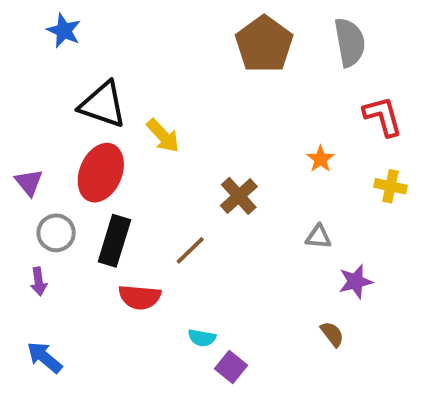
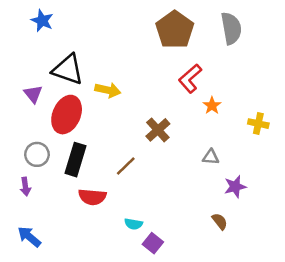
red L-shape: (383, 116) -> (190, 78), moved, turned -116
yellow arrow: (163, 136) -> (108, 90), turned -35
purple triangle: (29, 182) -> (33, 94), moved

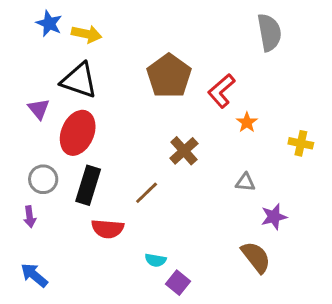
brown pentagon: (175, 30) -> (169, 76), moved
yellow arrow: (108, 90) -> (87, 34), moved
brown semicircle: (220, 221) -> (256, 257), size x1.6

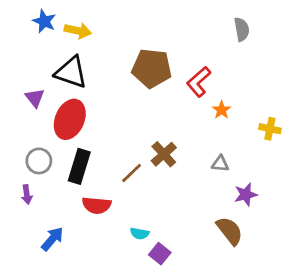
gray semicircle: (269, 32) -> (242, 29), size x0.7
brown pentagon: (169, 76) -> (152, 68), turned -30
brown cross: (184, 151) -> (164, 154), moved
blue arrow: (34, 275) -> (52, 239), moved, turned 90

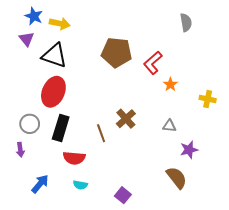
purple triangle: (35, 98) -> (27, 39), moved
brown line: (132, 173) -> (101, 133), turned -66
cyan semicircle: (140, 233) -> (80, 185), moved

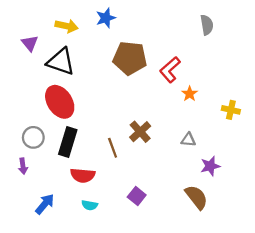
blue star: (34, 16) -> (106, 18), moved, turned 30
red ellipse: (53, 92) -> (60, 102), turned -56
purple square: (123, 195) -> (137, 196), moved

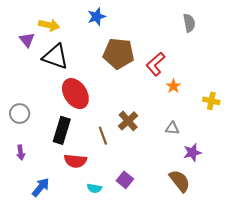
yellow arrow: (67, 26) -> (49, 25), moved
red ellipse: (60, 102) -> (75, 94), moved
gray circle: (33, 137) -> (20, 114), moved
cyan semicircle: (90, 205) -> (94, 188), moved

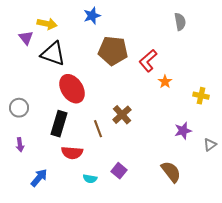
gray triangle: (172, 128) -> (210, 145), moved, turned -40
purple star: (192, 152) -> (183, 131), moved

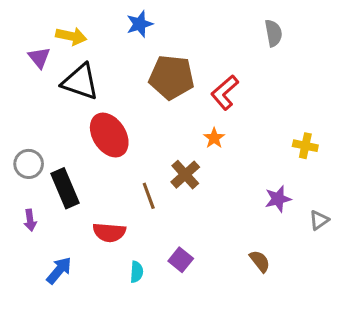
orange star: (165, 82) -> (214, 138), moved
black rectangle: (59, 124) -> (65, 188), moved, turned -40
brown semicircle: (171, 172) -> (260, 261), size x0.7
cyan semicircle: (90, 179) -> (137, 272), turned -96

